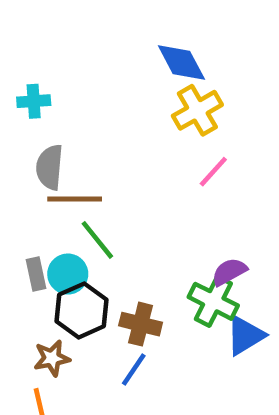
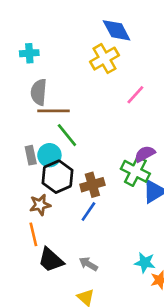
yellow cross: (197, 110) -> (104, 59), moved
brown cross: (141, 324) -> (92, 185), turned -30

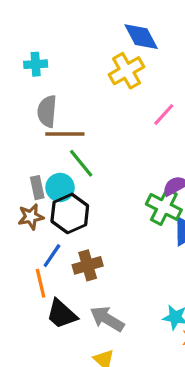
brown cross: (92, 185) -> (88, 265), moved
brown star: (40, 205) -> (31, 217), moved
blue line: (88, 212) -> (52, 256), moved
gray arrow: (88, 264) -> (107, 319), size x1.5

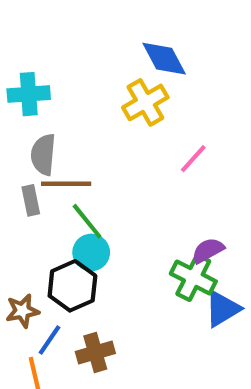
cyan cross: (36, 64) -> (29, 94), size x1.4
gray rectangle: (37, 188) -> (31, 200), moved
cyan circle: (60, 188) -> (91, 252), moved
brown star: (31, 217) -> (22, 311), moved

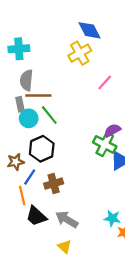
cyan circle: (91, 252) -> (29, 118), moved

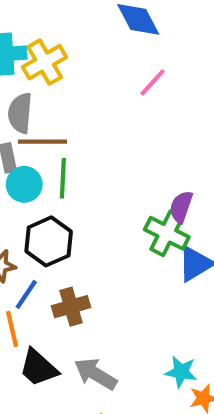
yellow cross: (80, 53) -> (45, 62), moved
pink line: (105, 82) -> (153, 82), moved
green line: (49, 115) -> (63, 178), turned 42
purple semicircle: (112, 130) -> (181, 207), turned -42

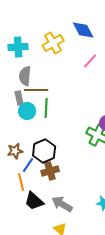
yellow cross: (45, 62) -> (53, 43), moved
black hexagon: (49, 241) -> (44, 151), moved

